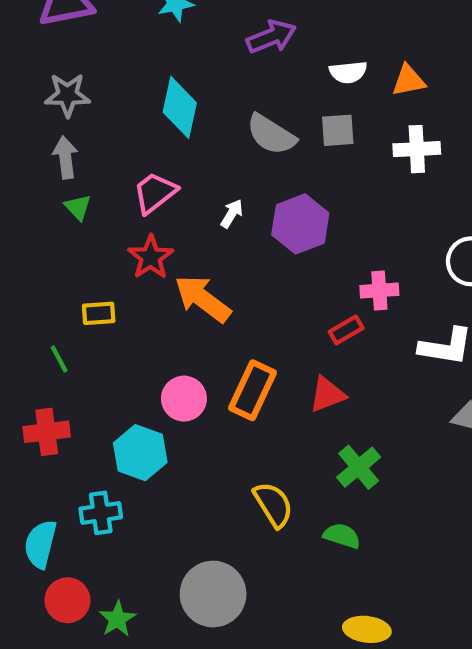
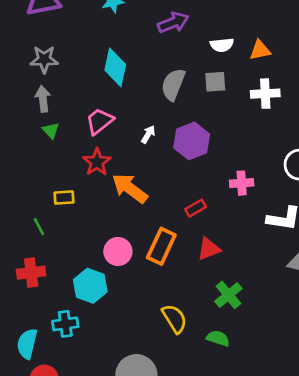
gray semicircle: (271, 135) -> (173, 84), turned 80
red rectangle: (346, 330) -> (196, 208), moved

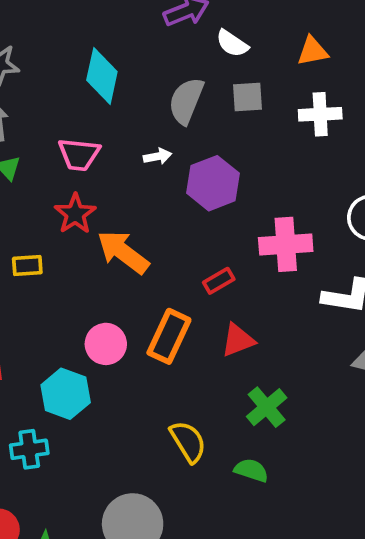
white semicircle: (222, 45) -> (232, 43), moved, turned 40
pink trapezoid: (99, 121) -> (79, 154), turned -136
white arrow: (148, 134) -> (157, 156), moved, turned 48
pink cross: (242, 183) -> (286, 244), size x1.5

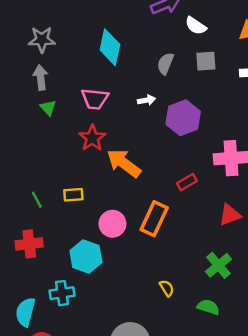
gray semicircle: (186, 101) -> (165, 64), size x0.7
yellow rectangle: (27, 265) -> (73, 195), moved
red triangle: (238, 340) -> (230, 215), moved
yellow semicircle: (188, 442) -> (167, 288), size x0.6

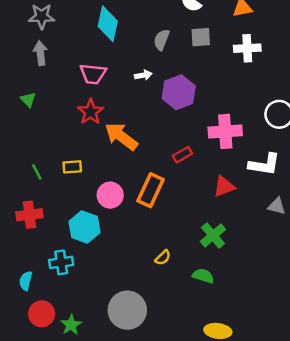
green triangle: (48, 108) -> (28, 100), moved
yellow semicircle: (167, 288) -> (163, 258), turned 77
cyan semicircle: (25, 312) -> (26, 281), size x0.7

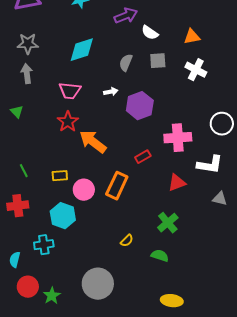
cyan diamond: (108, 24) -> (82, 50), turned 60
white cross: (247, 48) -> (196, 70), turned 30
yellow rectangle: (72, 167) -> (60, 176), moved

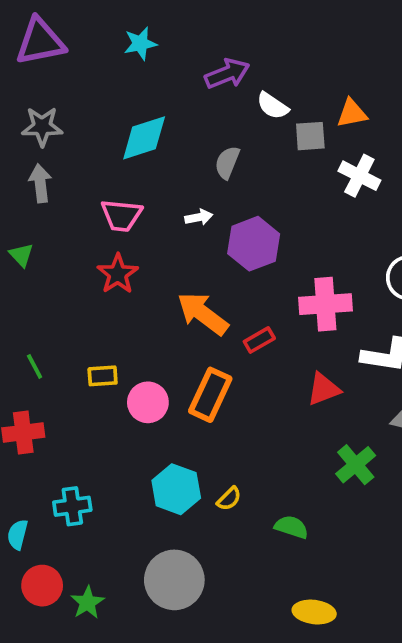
gray square: (158, 61) -> (310, 136), moved
orange arrow: (93, 142) -> (203, 314), moved
cyan hexagon: (63, 216) -> (176, 489), moved
green cross: (168, 223) -> (356, 465), moved

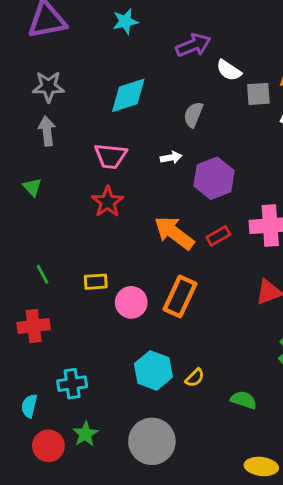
red rectangle: (259, 340) -> (218, 236), moved
green star: (87, 603) -> (85, 434), moved

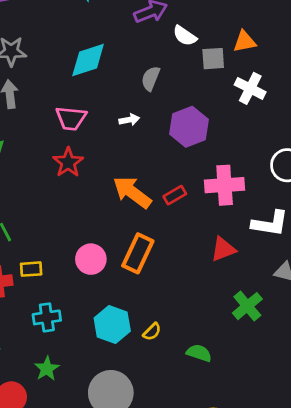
purple hexagon: (214, 178) -> (189, 127), moved
yellow rectangle: (96, 282) -> (31, 269), moved
cyan cross: (72, 384) -> (47, 317), moved
green star: (85, 434) -> (47, 369), moved

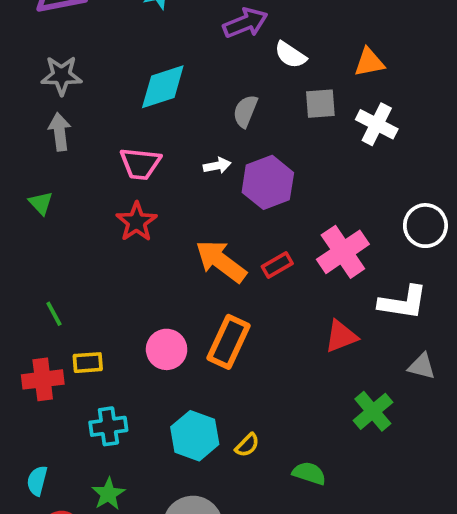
gray square: (213, 59) -> (320, 104), moved
purple hexagon: (189, 127) -> (268, 182), moved
pink cross: (225, 185) -> (343, 252), turned -30

